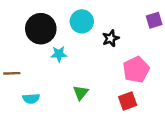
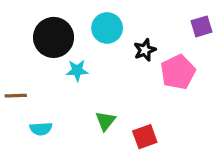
pink pentagon: (136, 70) -> (178, 72), moved
red square: (128, 101) -> (145, 137), moved

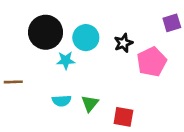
cyan circle: (107, 28) -> (86, 38), moved
cyan semicircle: (41, 129) -> (62, 101), moved
red square: (145, 137) -> (123, 117), turned 30

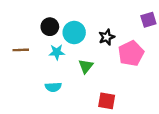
black circle: (46, 32) -> (50, 27), moved, size x0.6
brown line: (13, 82) -> (21, 50), moved
green triangle: (90, 103) -> (86, 66), moved

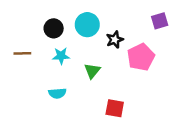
cyan circle: (74, 32) -> (87, 25), moved

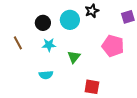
black star: (115, 40) -> (92, 11), moved
brown line: (22, 53) -> (18, 43), turned 64
pink pentagon: (141, 57) -> (113, 46), turned -30

